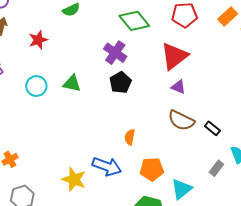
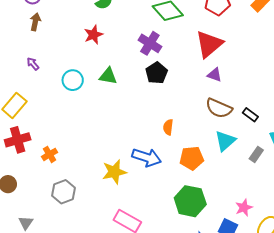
red star: (38, 40) -> (93, 35), moved
yellow star: (74, 179) -> (114, 172), turned -30
cyan triangle: (182, 189) -> (225, 141), moved

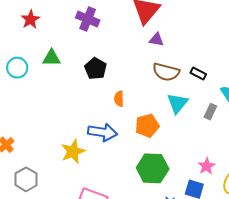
black pentagon: (157, 73) -> (96, 69), moved

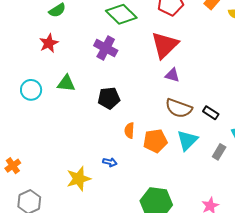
black pentagon: (96, 69) -> (109, 98), turned 30
orange pentagon: (147, 126) -> (155, 141), moved
blue arrow: (103, 132) -> (110, 162), size x0.5

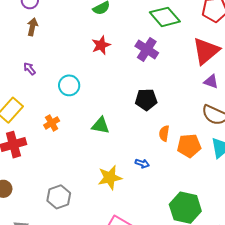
red star: (49, 43) -> (101, 45), moved
green triangle: (66, 83) -> (101, 125), moved
orange cross: (13, 166) -> (52, 123), moved

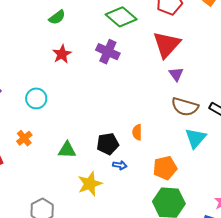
purple triangle: (211, 82) -> (176, 74), turned 42
black pentagon: (146, 100) -> (108, 144), moved
green triangle: (101, 125) -> (67, 150), moved
orange pentagon: (189, 146) -> (165, 168), moved

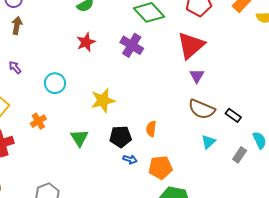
cyan triangle: (196, 138) -> (208, 142), size x0.7
green triangle: (67, 150) -> (79, 138), turned 48
orange pentagon: (165, 168) -> (160, 168), moved
yellow star: (90, 184) -> (103, 100), moved

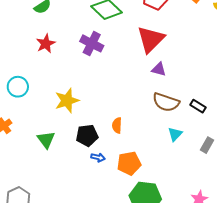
purple triangle: (197, 76) -> (159, 69), turned -42

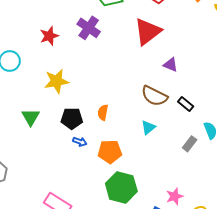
red star: (46, 44) -> (49, 36), moved
purple triangle: (159, 69) -> (171, 65), moved
cyan triangle: (175, 134) -> (148, 127), moved

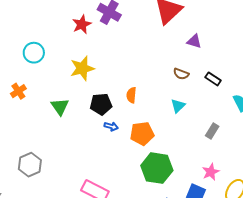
red star: (49, 36) -> (82, 24), moved
brown semicircle: (154, 96) -> (181, 74), size x0.6
gray rectangle: (190, 144) -> (212, 131), moved

